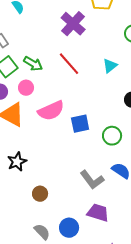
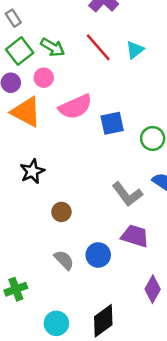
cyan triangle: (110, 66) -> (135, 50), moved

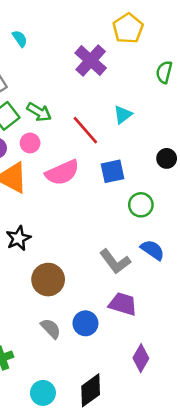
red line: (98, 47) -> (85, 130), moved
blue square: (112, 123) -> (113, 171), moved
brown circle: (61, 212) -> (48, 280), size x1.6

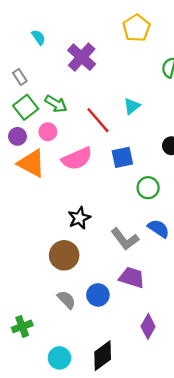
purple cross: (91, 61) -> (82, 57), moved
black star: (18, 238) -> (79, 218), moved

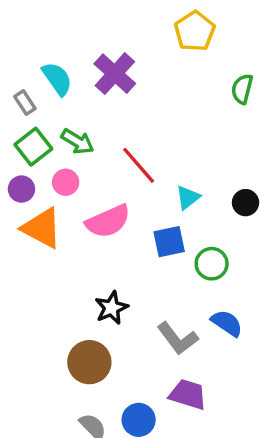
cyan semicircle: (38, 37) -> (57, 79), moved, size x1.5
cyan triangle: (132, 106) -> (188, 198), moved
blue square: (122, 157) -> (169, 242), moved

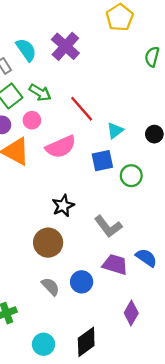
blue semicircle: (227, 323) -> (146, 258), moved

